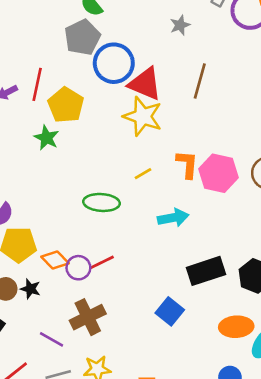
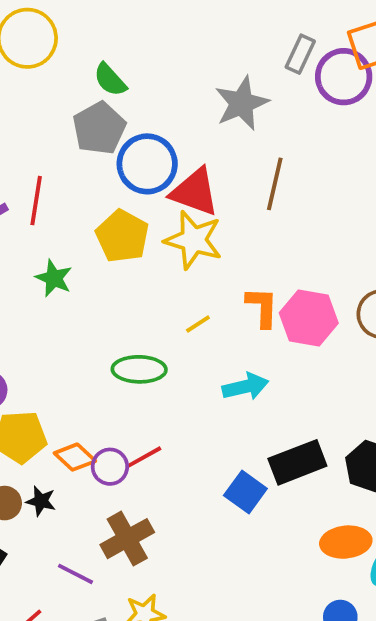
gray star: (180, 25) -> (242, 103), size x1.8
yellow pentagon: (66, 105) -> (122, 236), moved
blue square: (170, 311) -> (245, 492), moved

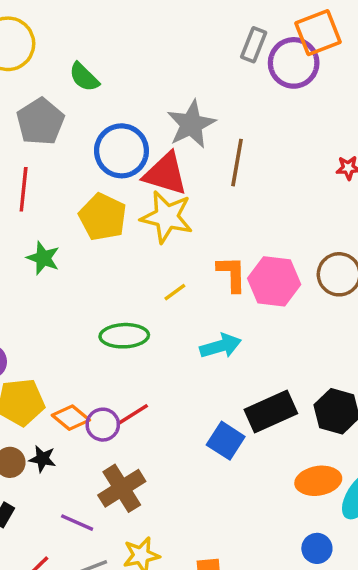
gray star: (242, 103) -> (191, 124), moved
gray pentagon: (99, 128) -> (40, 122), moved

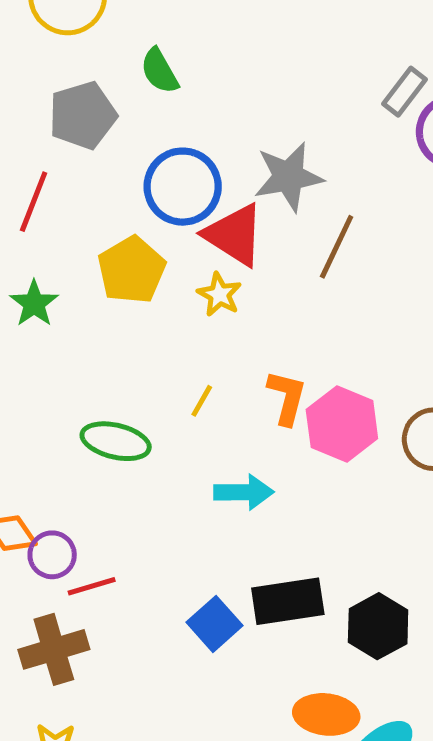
yellow star: (167, 217) -> (219, 294), size x0.6
yellow line: (175, 292) -> (202, 401), turned -40
red line: (133, 414) -> (92, 586), moved

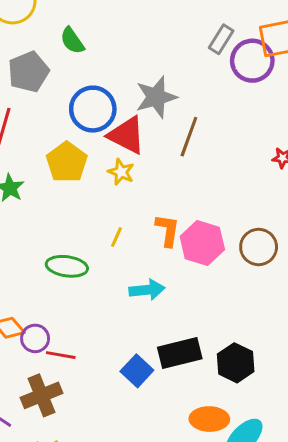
red line: (92, 586) -> (61, 355), turned 32

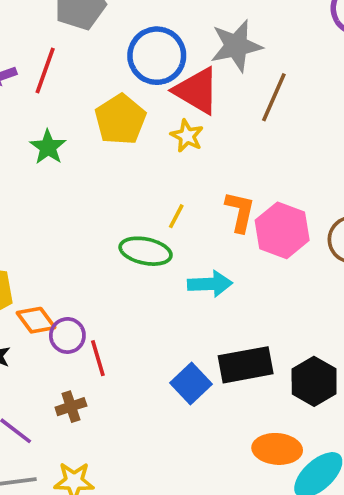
green ellipse: (67, 266) -> (146, 251), moved
red line: (61, 355) -> (98, 358), turned 60
brown cross: (42, 395) -> (71, 407), size x0.6

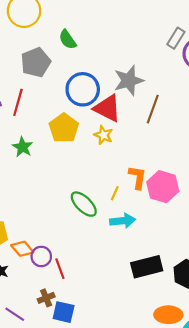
yellow line: (176, 216) -> (115, 193), moved
green ellipse: (146, 251) -> (84, 204), turned 36
blue square: (191, 384) -> (64, 312), moved, turned -30

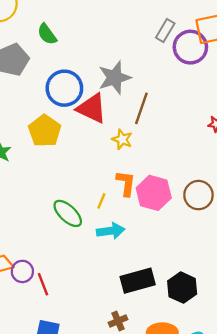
yellow star: (103, 135) -> (122, 139), moved
brown cross: (46, 298) -> (118, 321), moved

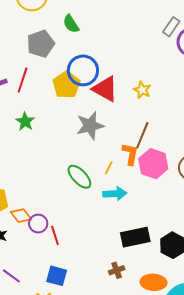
gray star: (115, 78) -> (90, 126), moved
brown line: (141, 108) -> (142, 135), moved
yellow pentagon: (45, 131) -> (66, 85), moved
yellow star: (122, 139) -> (142, 90), moved

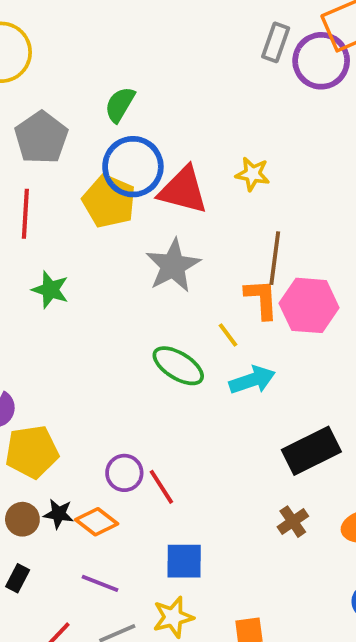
green semicircle: (71, 24) -> (120, 104), moved, turned 78
yellow line: (109, 168) -> (228, 335), turned -48
orange diamond: (21, 216) -> (97, 522), moved

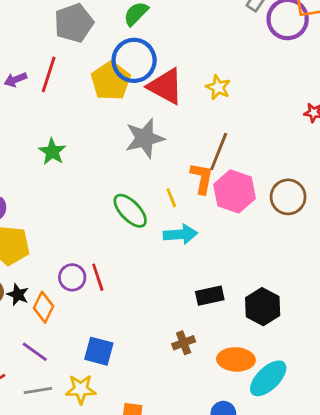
green star: (50, 290) -> (52, 152), moved
black rectangle: (311, 451) -> (210, 296), size x0.7
red line: (161, 487) -> (98, 277), moved
orange diamond: (97, 522) -> (44, 307), turned 64

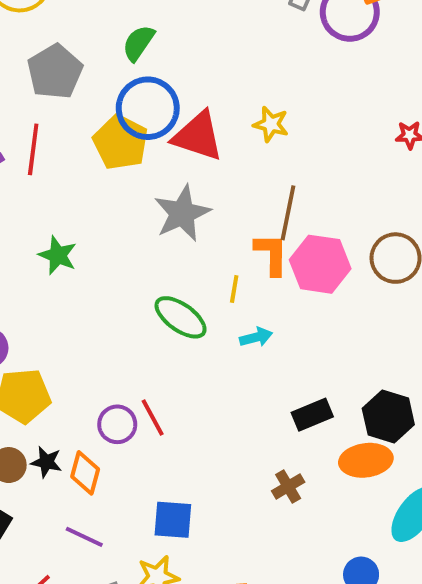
yellow line: (171, 198) -> (234, 289), turned 42
cyan arrow: (180, 234) -> (256, 337), size x0.7
orange ellipse: (236, 359) -> (366, 460), moved

